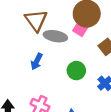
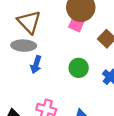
gray ellipse: (55, 36) -> (24, 46), moved

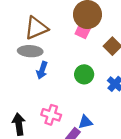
brown triangle: (29, 22) -> (36, 28), turned 50

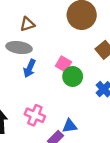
brown triangle: (36, 28) -> (27, 24), size x0.6
pink square: (83, 31) -> (64, 64), moved

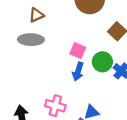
blue arrow: (30, 68) -> (78, 72), moved
green circle: (73, 76) -> (102, 62), moved

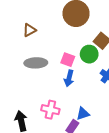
gray ellipse: (31, 40) -> (36, 63), moved
green circle: (102, 62) -> (89, 54), moved

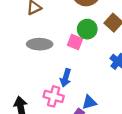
green circle: (89, 54) -> (87, 29), moved
blue arrow: (69, 78) -> (66, 78), moved

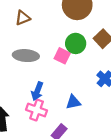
blue arrow: (66, 78) -> (37, 91), moved
blue triangle: (89, 102) -> (73, 102), moved

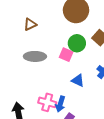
blue arrow: (37, 91) -> (60, 104), moved
blue triangle: (73, 102) -> (78, 80), moved, turned 40

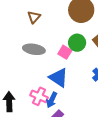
brown triangle: (30, 24) -> (34, 17), turned -32
blue triangle: (78, 80) -> (59, 78), moved, size x1.5

